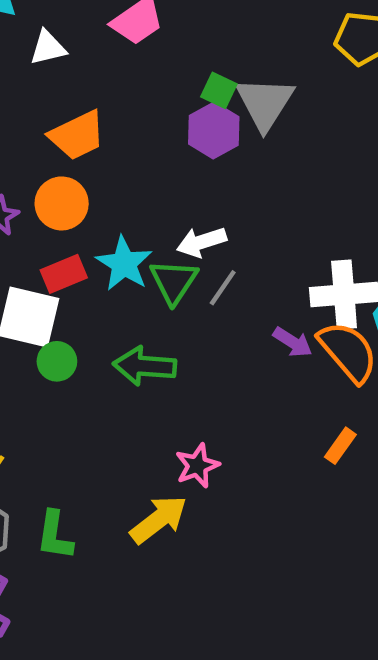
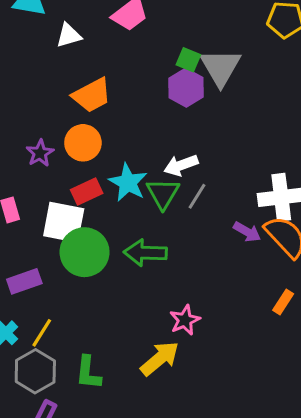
green circle: (57, 361) -> (85, 252), size x1.8

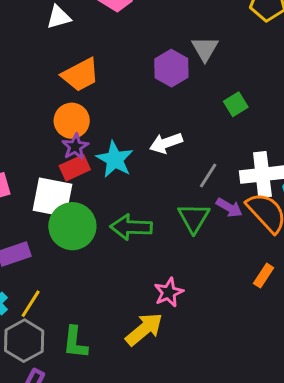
green square: (188, 60) -> (236, 104), moved, turned 35
gray triangle: (221, 67) -> (205, 49), size x0.7
purple star: (40, 153) -> (75, 147), moved
green triangle: (163, 193) -> (194, 218), moved
gray line: (197, 196) -> (208, 176), moved

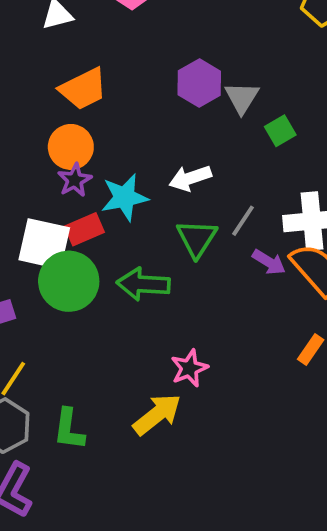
gray triangle: (205, 49) -> (242, 98), moved
cyan star: (115, 159) -> (125, 197), turned 30
red rectangle: (75, 168) -> (84, 229), moved
green triangle: (194, 218) -> (197, 238), moved

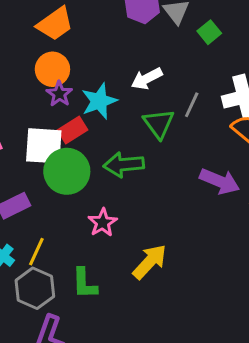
purple arrow: (269, 262) -> (220, 181), moved, size x1.5
pink star: (189, 368) -> (103, 223), moved

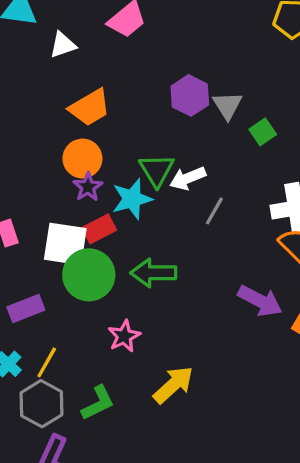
gray line: (192, 105) -> (214, 211), moved
green triangle: (159, 124) -> (157, 170), moved
green L-shape: (85, 283) -> (98, 403), turned -120

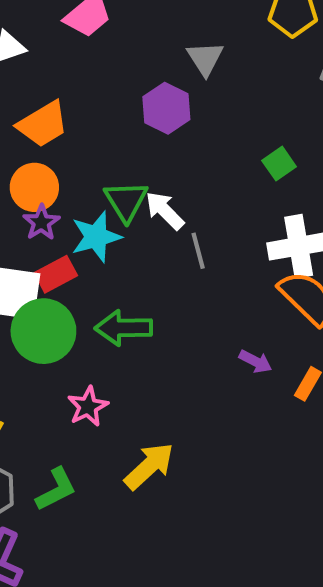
gray triangle: (227, 105) -> (205, 58), moved
green square: (263, 132) -> (279, 164), moved
white arrow: (188, 178) -> (165, 211), turned 68
gray line: (214, 211) -> (198, 251), turned -44
purple arrow: (260, 301) -> (255, 361), size x0.6

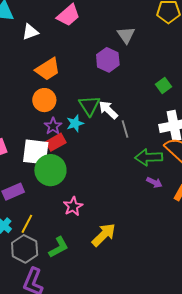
purple star: (41, 222) -> (53, 126), moved
cyan star: (96, 237) -> (75, 123), size x0.7
green arrow: (124, 328) -> (149, 157), moved

